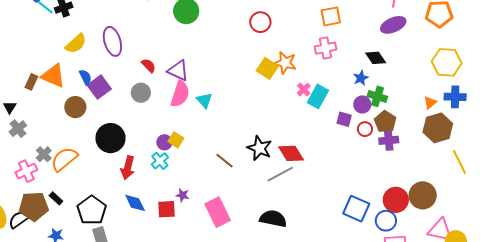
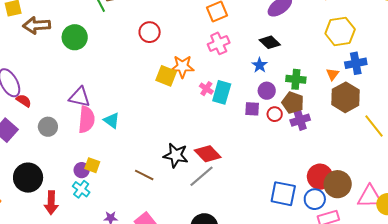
red semicircle: (149, 66) -> (24, 101), moved
green cross: (377, 96) -> (296, 79), moved
brown circle: (423, 195) -> (338, 184), moved

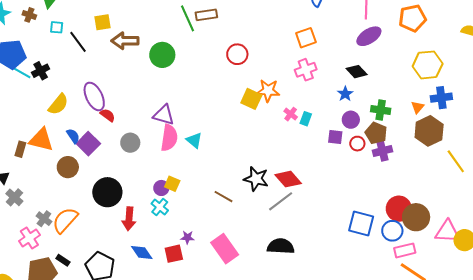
cyan rectangle: (222, 92) -> (306, 119), size x0.6

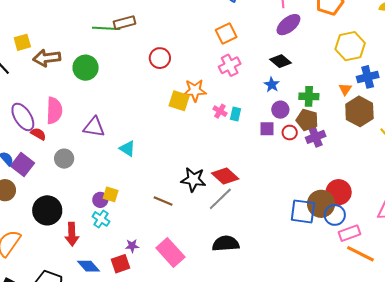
green line: (187, 18) -> (106, 28), turned -56
pink semicircle: (169, 138) -> (54, 110), moved
brown circle: (416, 217) -> (321, 204), moved

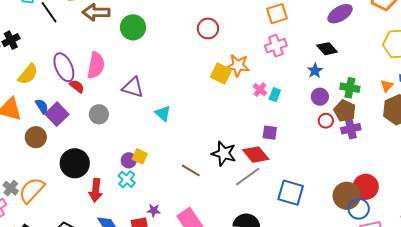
purple square: (267, 129) -> (270, 133), moved
blue square: (303, 211) -> (291, 193), moved

